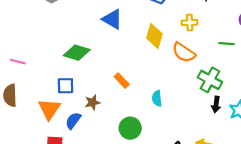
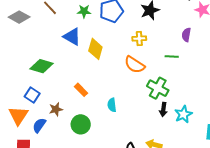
yellow diamond: (154, 36) -> (95, 49), moved
blue square: (65, 86) -> (32, 95), turned 35
green circle: (130, 128) -> (81, 124), moved

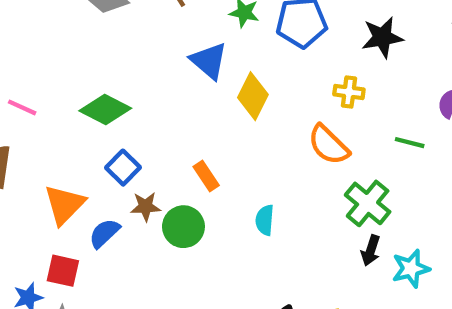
green diamond: (41, 66) -> (105, 110), moved
blue square: (32, 95) -> (123, 168), moved
green circle: (81, 124) -> (183, 227), moved

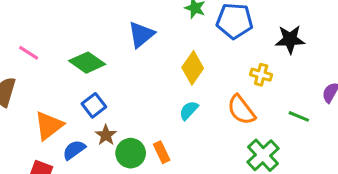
blue triangle: (209, 61) -> (141, 35), moved, turned 32
orange rectangle: (206, 176) -> (162, 152), moved
brown star: (146, 207) -> (106, 135), turned 30
cyan semicircle: (265, 220) -> (189, 110), moved, turned 30

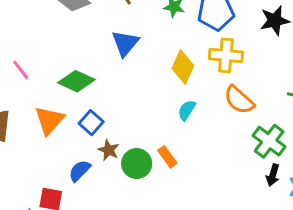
pink line: (29, 53) -> (21, 70), moved, turned 30
yellow cross: (261, 75) -> (226, 55), moved, size x1.5
orange triangle: (49, 126) -> (49, 120), moved

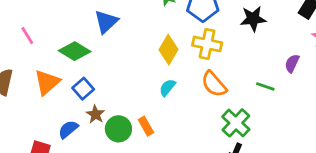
blue triangle: (125, 43) -> (106, 22), moved

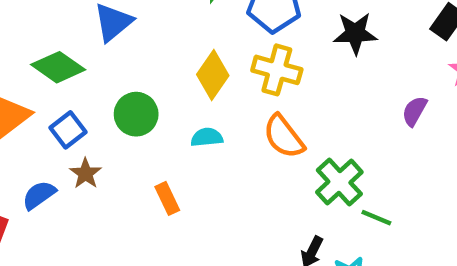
green line: (265, 86) -> (376, 218), moved
cyan semicircle: (167, 88) -> (207, 137), turned 42
green cross: (236, 123) -> (339, 182), moved
green circle: (118, 129) -> (136, 114), moved

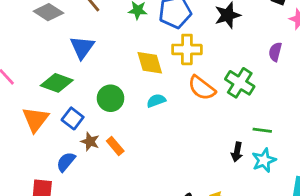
yellow diamond: (213, 75) -> (150, 63), turned -36
green cross: (339, 182) -> (240, 83), moved
orange rectangle: (167, 198) -> (115, 146), moved
green line: (376, 218) -> (262, 130), moved

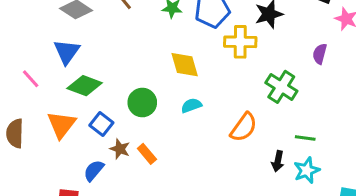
blue triangle: (82, 47) -> (67, 52), moved
yellow cross: (187, 49) -> (240, 42), moved
orange semicircle: (202, 88) -> (244, 127), moved, turned -92

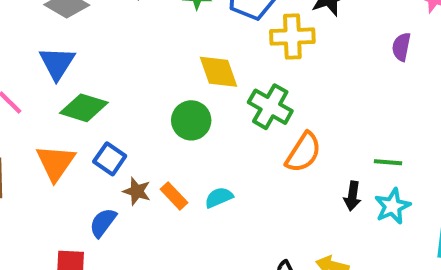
green cross: (281, 87) -> (270, 107), moved
green circle: (142, 103) -> (191, 120), moved
cyan semicircle: (191, 105) -> (219, 197), moved

